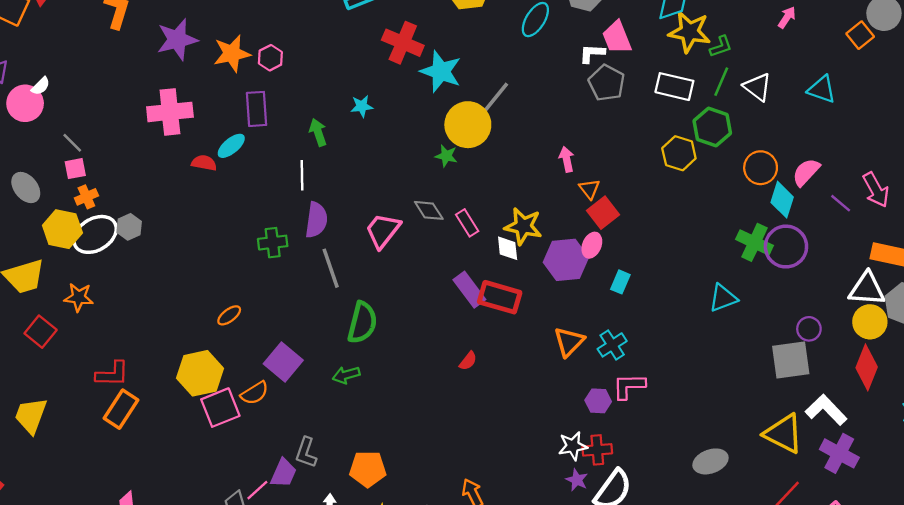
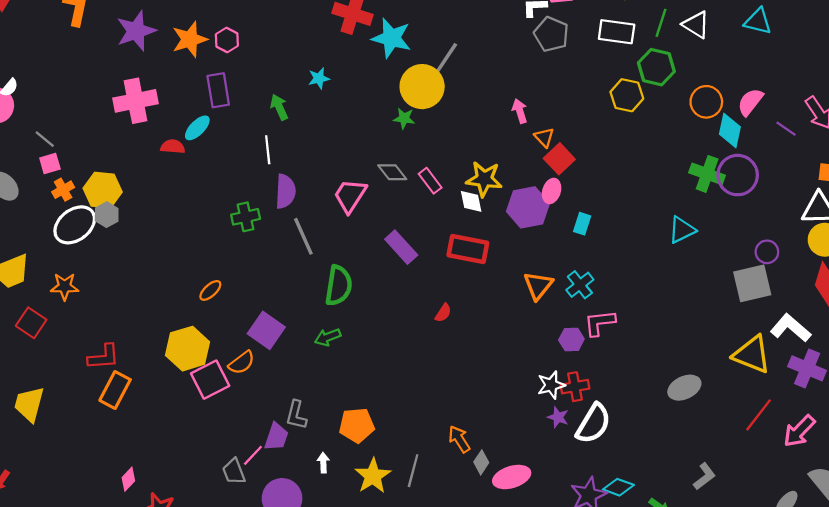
yellow hexagon: (62, 229) -> (103, 190), moved
purple rectangle: (469, 290) -> (401, 247), moved

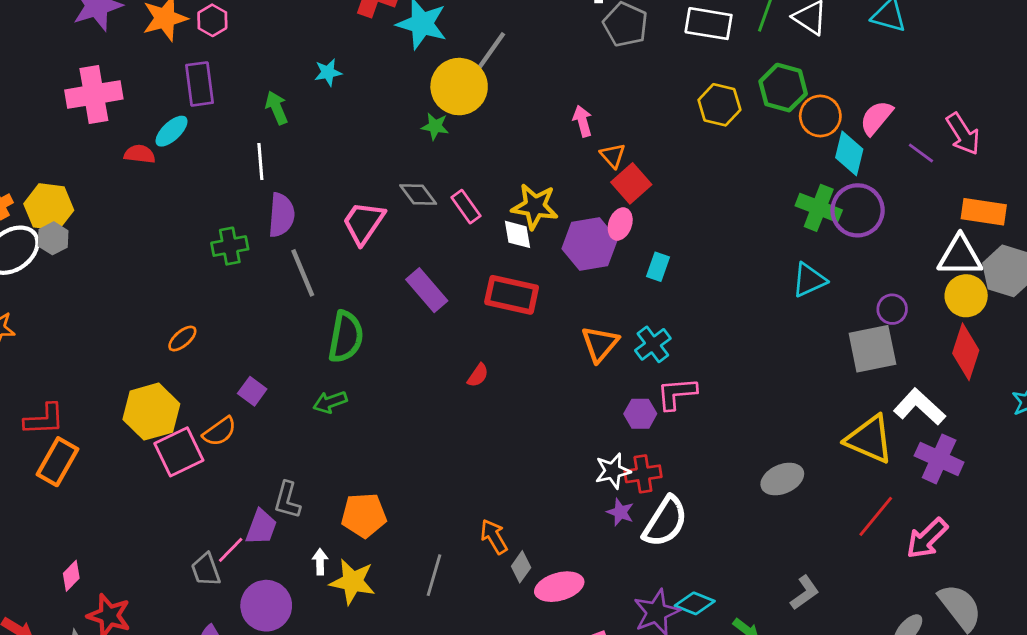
green hexagon: (656, 67) -> (783, 88), moved
cyan triangle: (682, 230) -> (809, 280), moved
purple square: (266, 330) -> (252, 391), size x0.6
yellow star: (373, 476) -> (353, 582), moved, turned -30

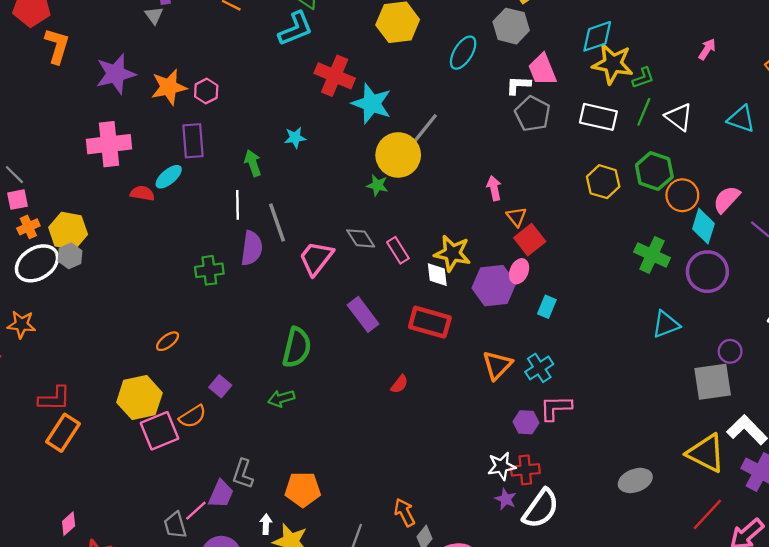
green cross: (819, 208) -> (652, 255), moved
gray line: (303, 273) -> (277, 222), moved

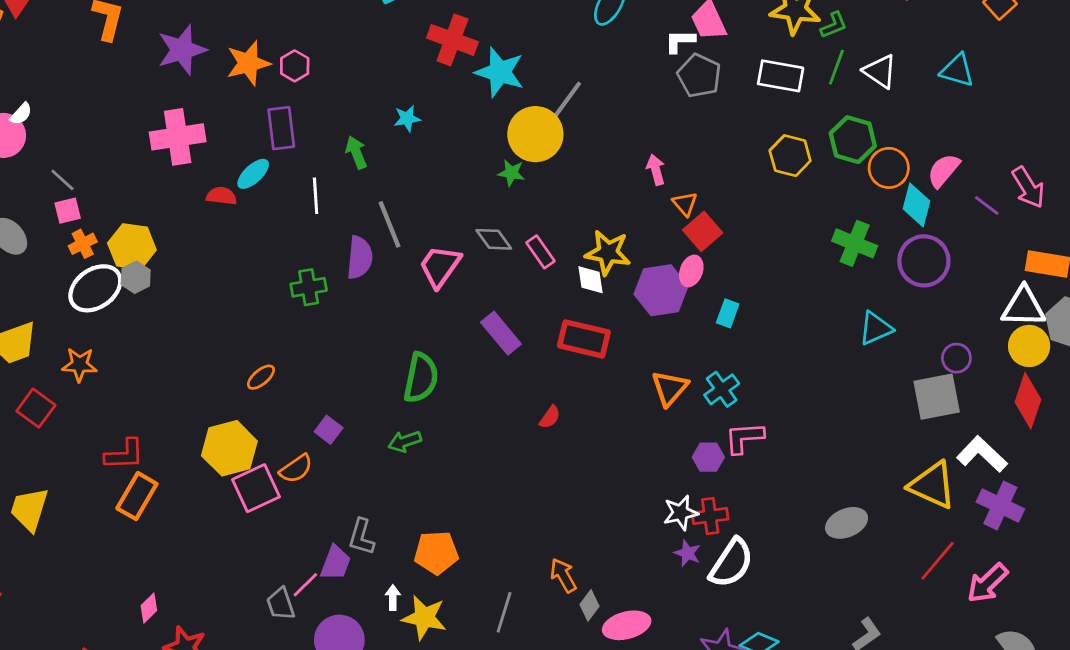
white line: (237, 205) -> (316, 196), moved

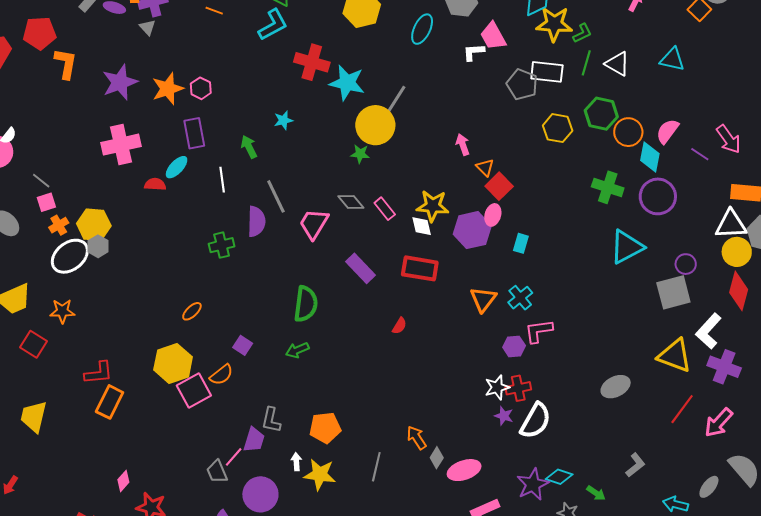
gray pentagon: (699, 76) -> (522, 84), moved
cyan triangle: (876, 328) -> (627, 247), size x1.4
white L-shape: (982, 454) -> (708, 331), turned -87

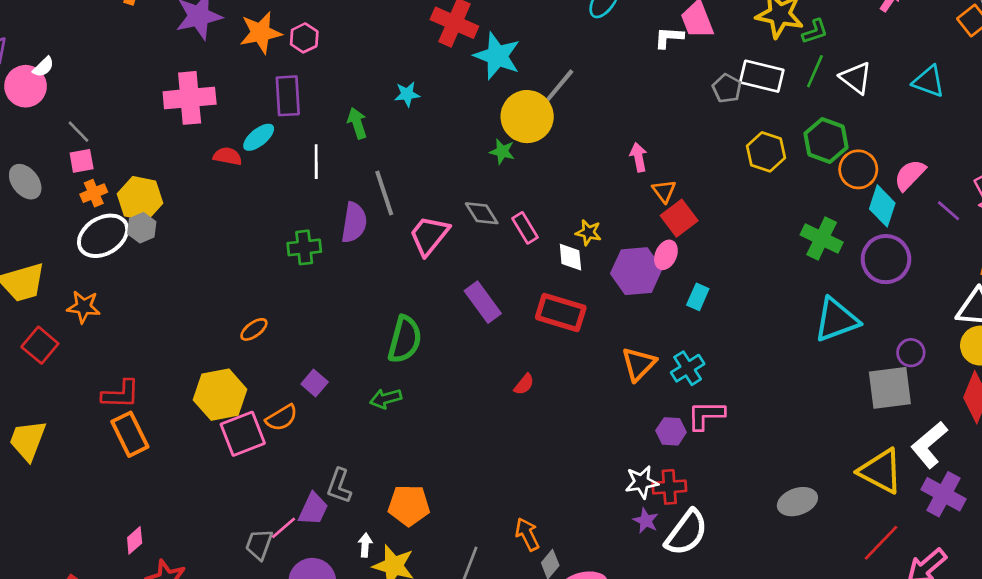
gray pentagon: (522, 84) -> (727, 88), size x0.7
yellow star: (433, 206) -> (588, 232), size x0.6
orange rectangle: (110, 402) -> (130, 434), turned -60
gray trapezoid: (217, 472) -> (259, 544), turned 35

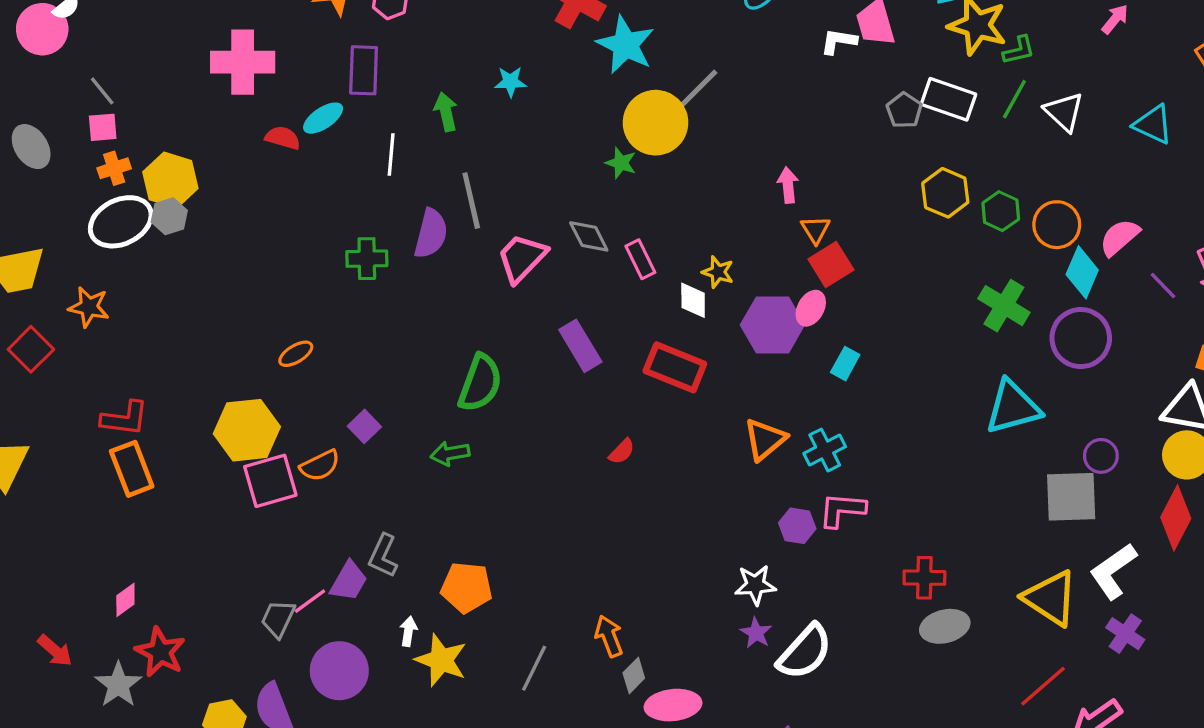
green hexagon: (826, 141) -> (1001, 211), moved, size x0.7
red cross: (669, 487) -> (924, 578), moved
purple cross: (944, 494) -> (1125, 634), size x0.7

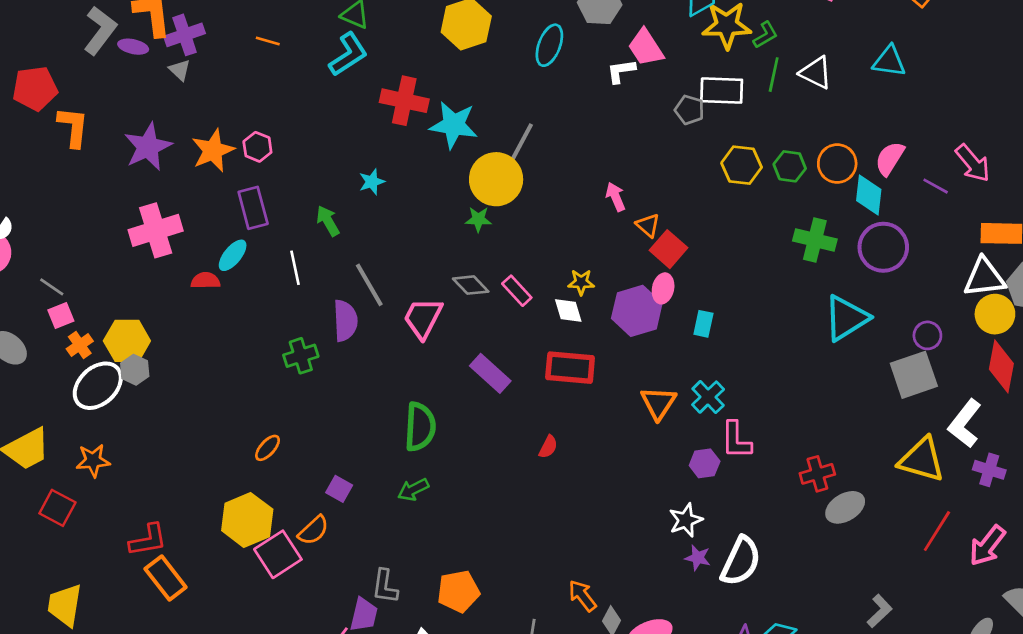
pink L-shape: (842, 510) -> (736, 440), turned -78

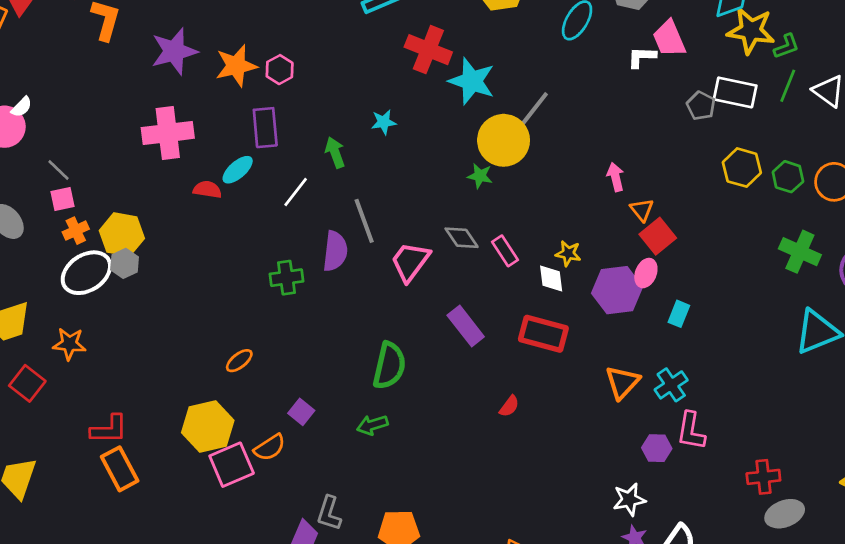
white line: (295, 268) -> (296, 192), turned 40

